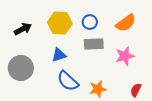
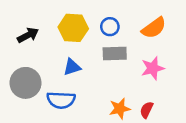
blue semicircle: (68, 81) -> (61, 100), moved, turned -40
red semicircle: (136, 90) -> (147, 110), moved

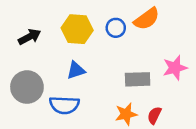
orange semicircle: (154, 28) -> (147, 19), moved
gray rectangle: (115, 54) -> (138, 79), moved
pink star: (153, 68) -> (175, 68), moved

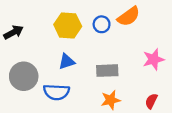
black arrow: (30, 37) -> (14, 32), moved
gray rectangle: (138, 79) -> (107, 71), moved
red semicircle: (154, 115) -> (151, 101), moved

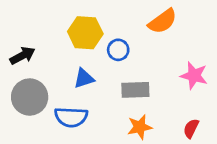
blue circle: (102, 24) -> (118, 50), moved
black arrow: (14, 32) -> (22, 56), moved
pink star: (153, 59) -> (194, 76), turned 30

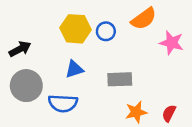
blue circle: (118, 50) -> (106, 31), moved
pink star: (194, 76) -> (171, 43), moved
orange star: (140, 127) -> (136, 112), moved

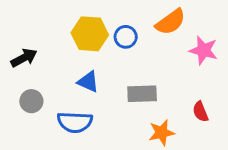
blue triangle: (74, 69) -> (88, 82), turned 42
gray circle: (26, 86) -> (31, 101), size x0.6
red semicircle: (169, 113) -> (200, 112), moved, turned -48

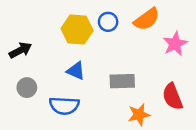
blue circle: (126, 37) -> (108, 22), moved
pink star: (203, 50) -> (175, 44), turned 30
red semicircle: (200, 112) -> (172, 97), size x1.5

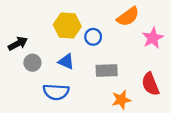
blue circle: (108, 22) -> (93, 37), moved
gray circle: (27, 88) -> (32, 63), moved

